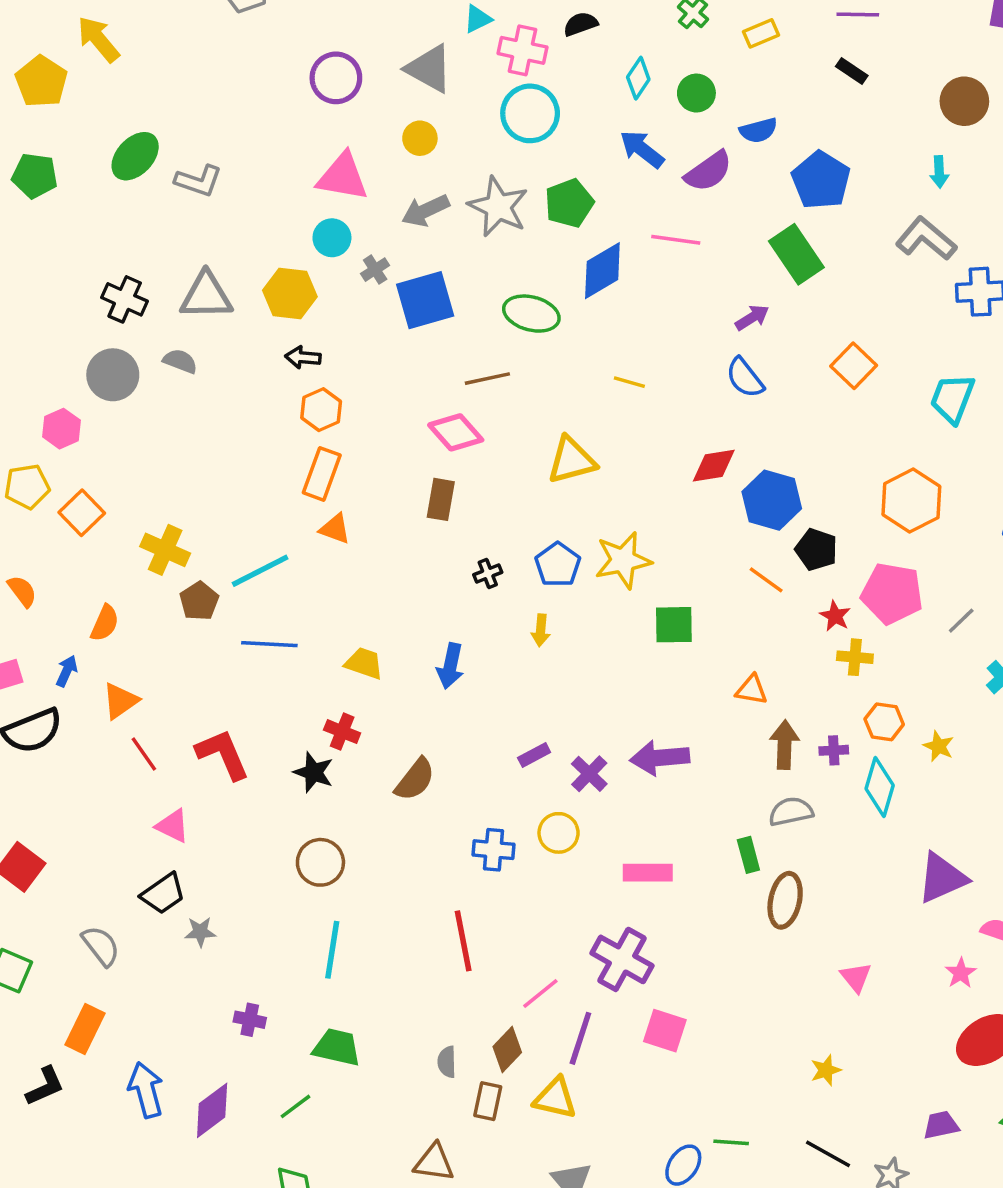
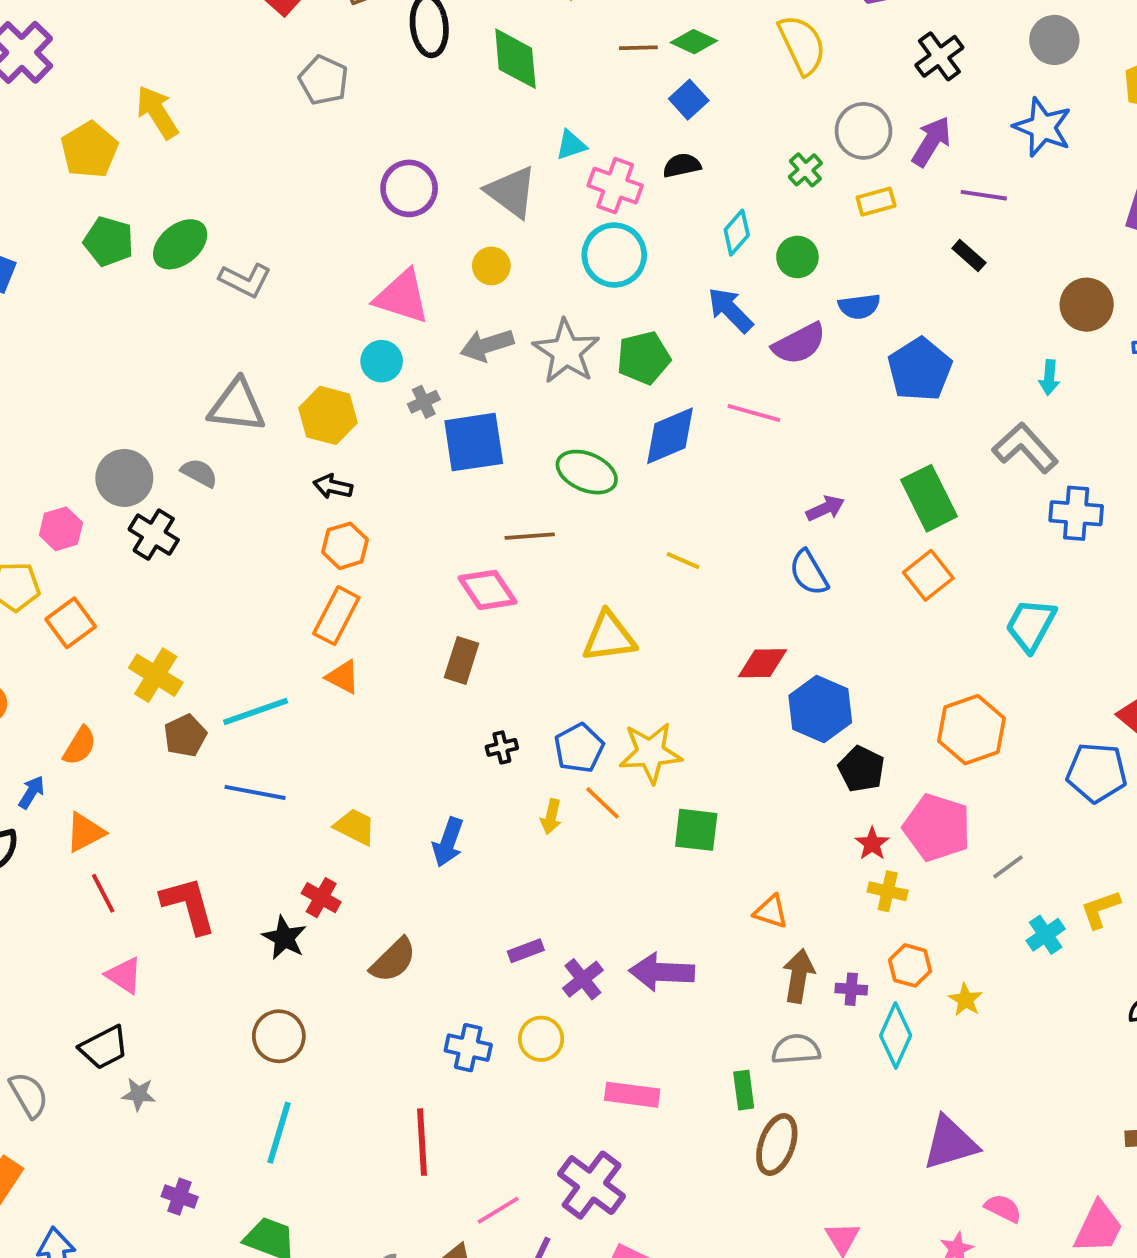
green pentagon: (35, 176) -> (109, 242), moved
green rectangle: (796, 254) -> (929, 498), moved
black cross: (125, 299) -> (154, 535), moved
orange line: (766, 580) -> (603, 803), moved

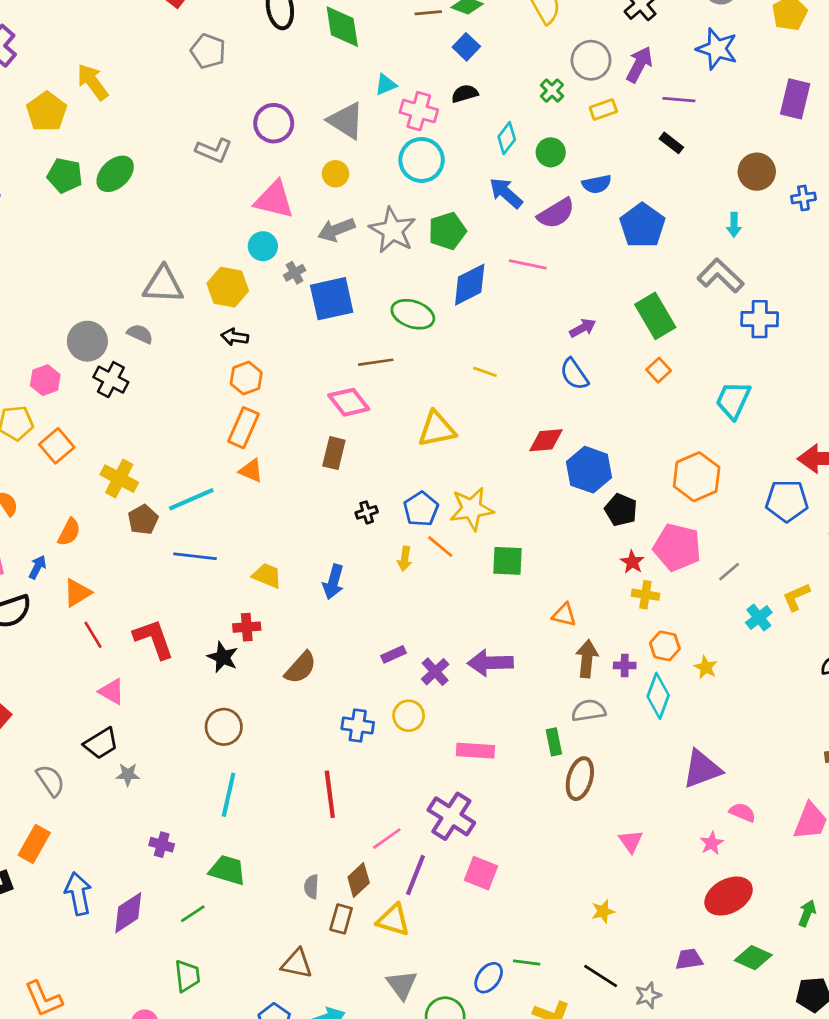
gray L-shape: (245, 280) -> (214, 150), moved
orange square: (928, 575) -> (659, 370), size x0.7
red cross: (321, 898) -> (247, 627), turned -30

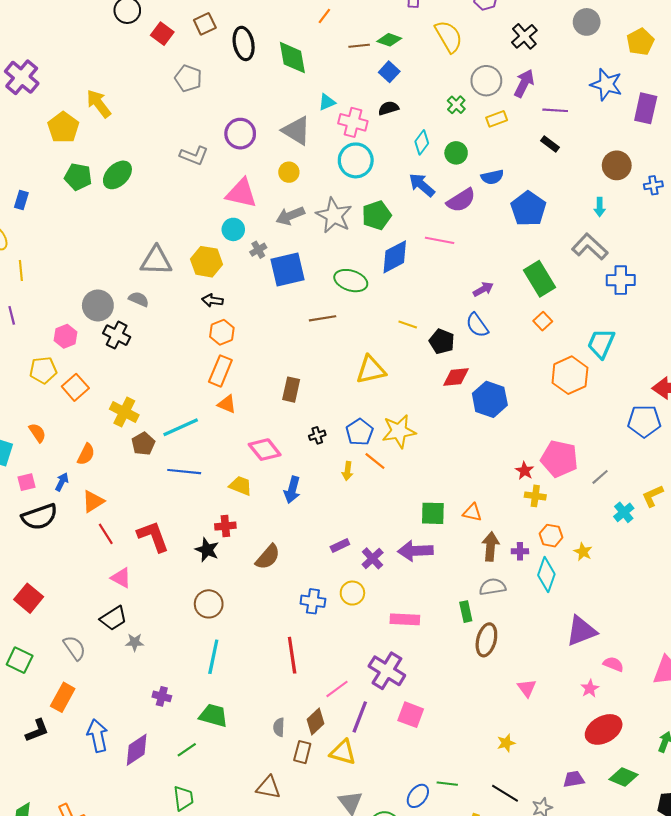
blue star: (717, 49) -> (606, 85), moved
pink diamond: (349, 402) -> (265, 450), moved
orange hexagon: (697, 477) -> (570, 375), moved
black pentagon: (621, 510) -> (442, 341), moved
green square: (508, 561) -> (433, 513), moved

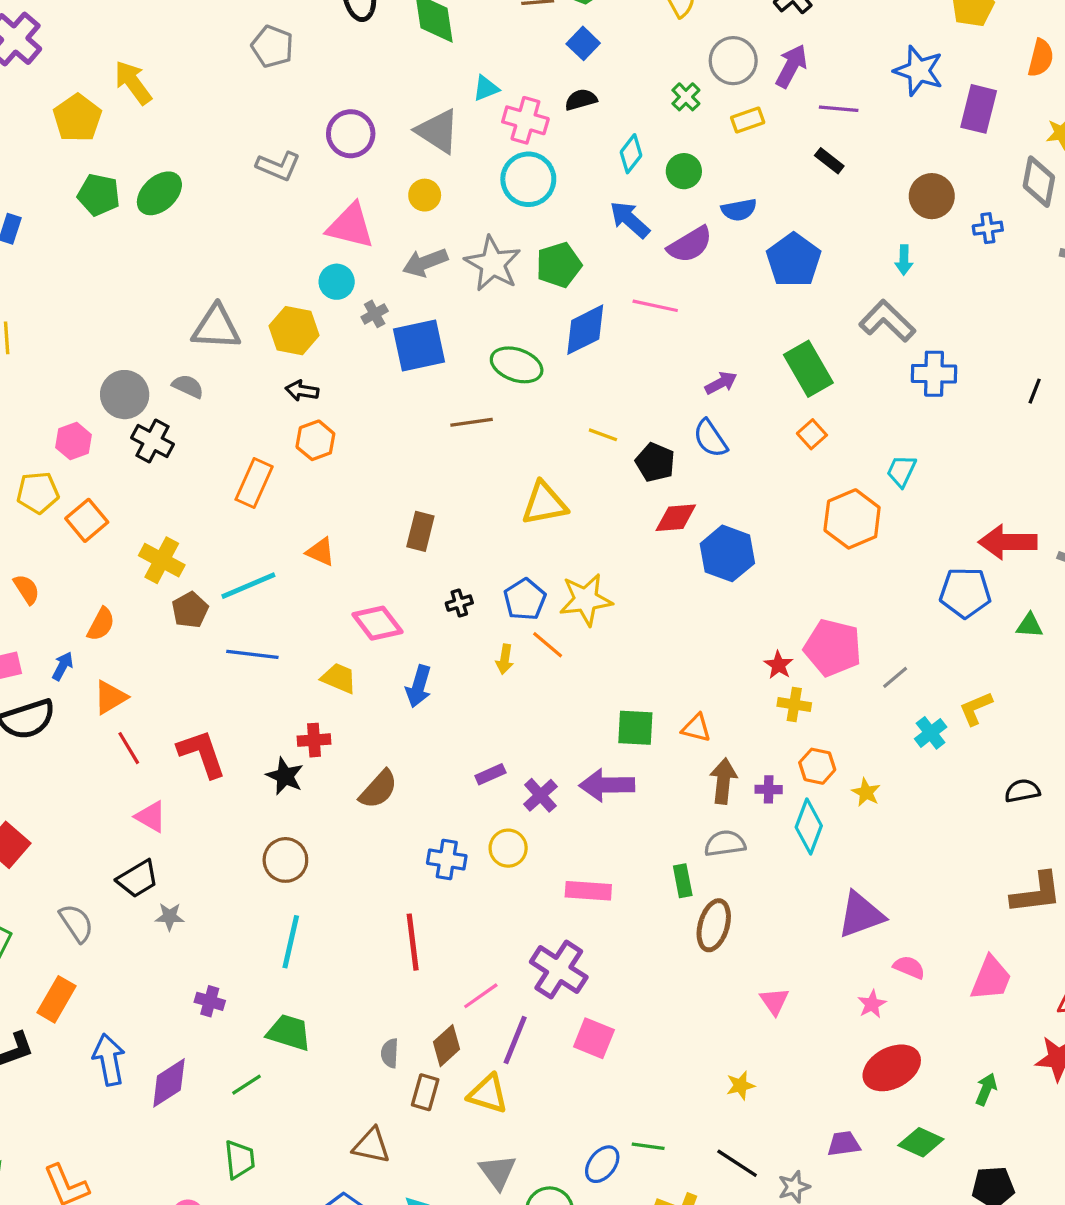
cyan trapezoid: (601, 343) -> (901, 471), size x0.7
orange rectangle: (220, 371) -> (254, 483), moved

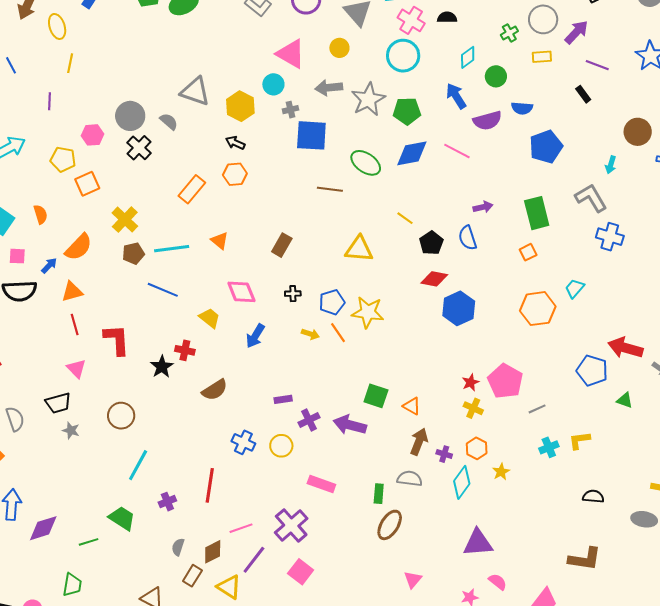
orange semicircle: (101, 624) -> (79, 247), size x1.4
yellow arrow: (505, 659) -> (310, 334), turned -96
brown circle: (285, 860) -> (121, 416), moved
purple cross: (210, 1001) -> (167, 502), moved, turned 36

